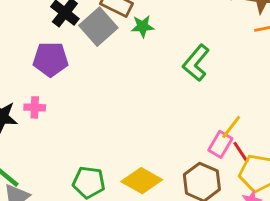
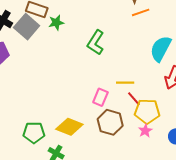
yellow line: (231, 127) -> (125, 83), turned 60
pink rectangle: (220, 144) -> (100, 97), moved

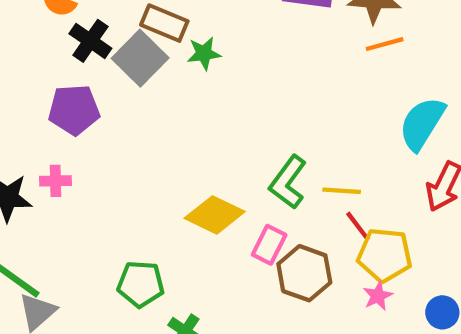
green L-shape: (96, 42) -> (288, 182), moved
pink rectangle: (100, 97) -> (269, 245), moved
yellow diamond: (69, 127) -> (215, 215), moved

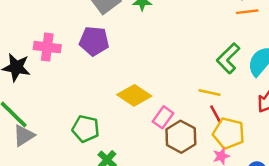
purple pentagon: (74, 110) -> (94, 41), moved
pink cross: (56, 181) -> (47, 47), moved, size x1.5
green L-shape: (288, 182) -> (228, 58), moved

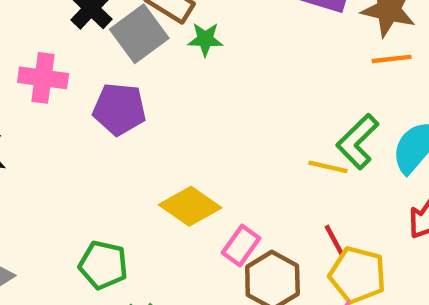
pink cross: (47, 47) -> (43, 78), moved
yellow line: (209, 92) -> (328, 167), moved

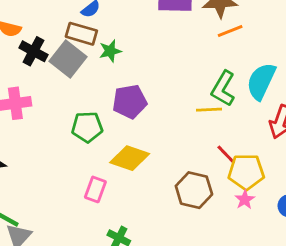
purple pentagon: (119, 109) -> (130, 102), moved
pink rectangle: (241, 246) -> (95, 189), moved
green pentagon: (103, 265) -> (87, 127), moved

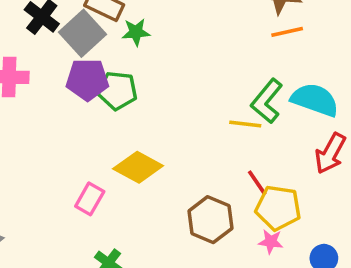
cyan semicircle: (261, 81) -> (315, 100), turned 75
purple pentagon: (130, 102) -> (87, 80), moved
green pentagon: (87, 127) -> (118, 91), moved
pink star: (245, 200) -> (271, 242), turned 30

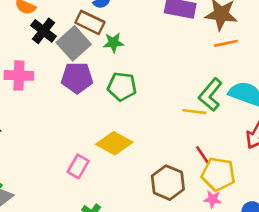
green pentagon: (118, 91) -> (122, 86), moved

